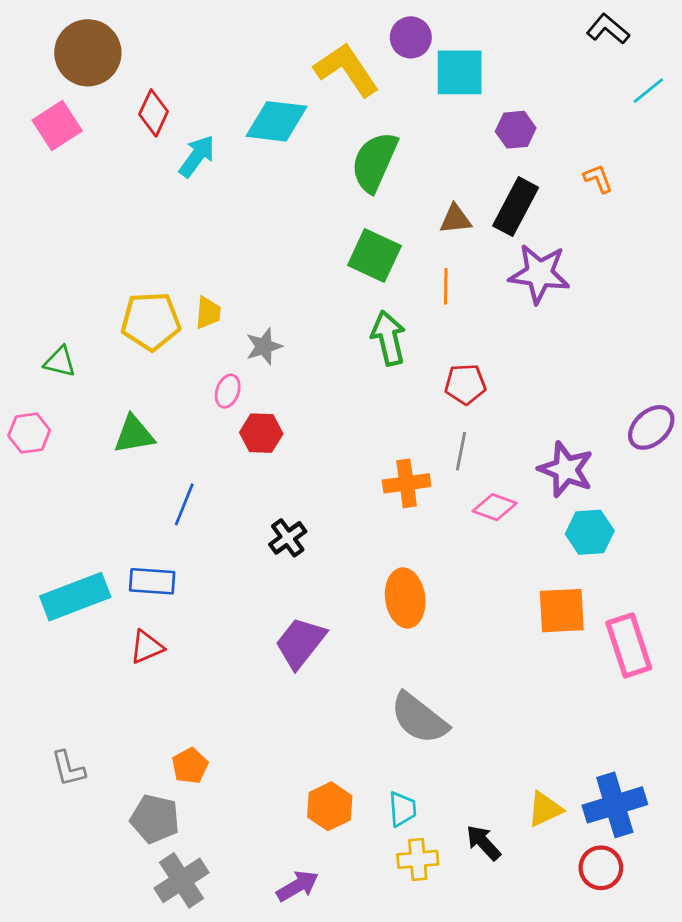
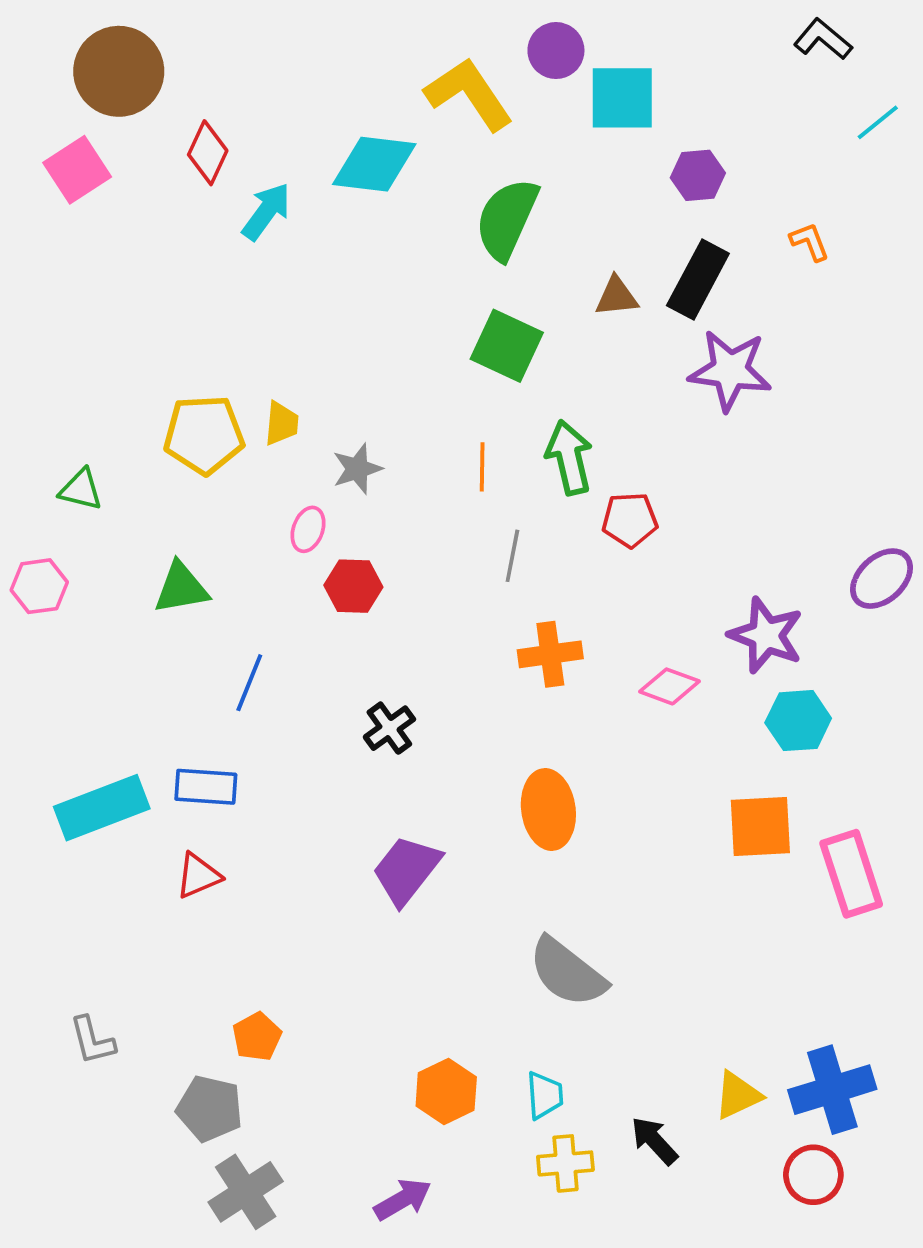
orange line: (446, 286) -> (482, 467), moved
green arrow: (388, 338) -> (569, 457), moved
gray line: (461, 451) -> (512, 556), moved

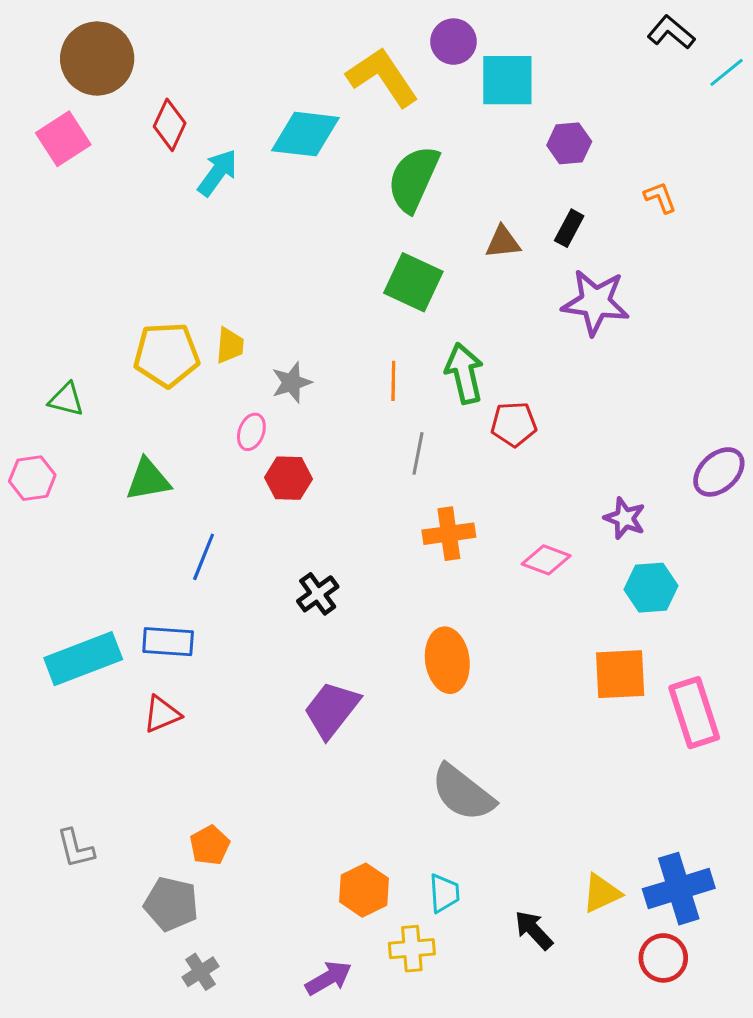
cyan line: (878, 122) -> (727, 72), moved
black rectangle: (698, 280) -> (569, 228), size x0.6
purple star: (766, 635) -> (625, 518), size x0.7
yellow cross: (565, 1163) -> (412, 949), moved
gray cross: (246, 1192) -> (200, 972), size x0.6

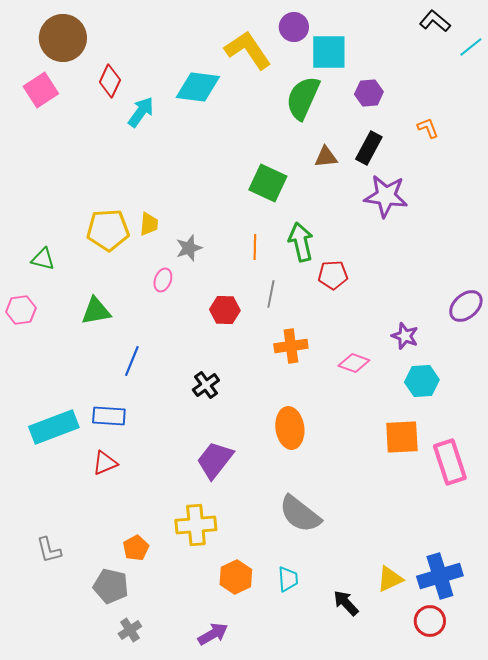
green semicircle: (413, 179) -> (303, 98), moved
black rectangle: (569, 228) -> (369, 148), size x1.4
red hexagon: (288, 478) -> (225, 310), moved
yellow cross: (412, 949) -> (196, 525), moved, size x1.4

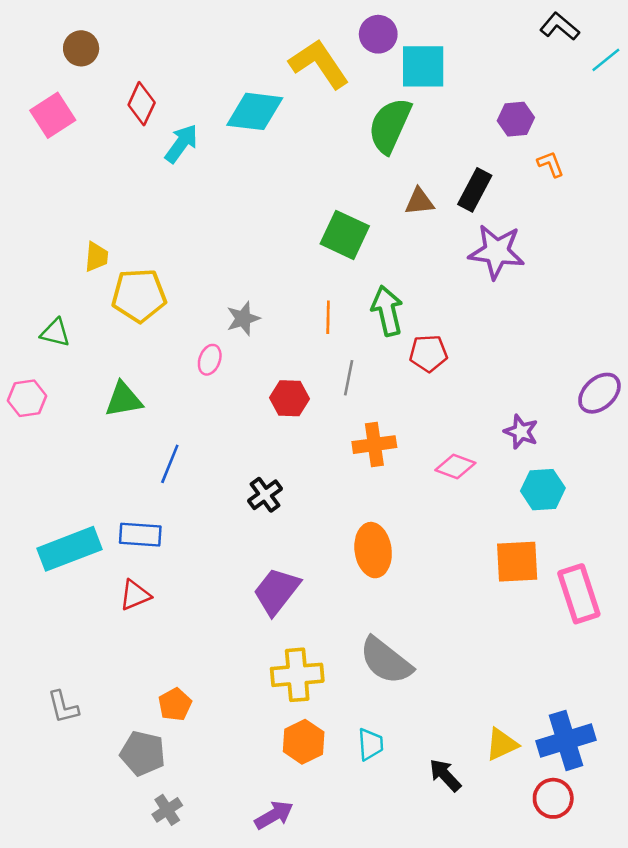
brown circle: (63, 38) -> (81, 48), size x0.6
purple hexagon: (369, 93) -> (516, 119), moved
yellow trapezoid: (149, 224) -> (96, 257), moved
yellow cross: (196, 525) -> (297, 675), moved

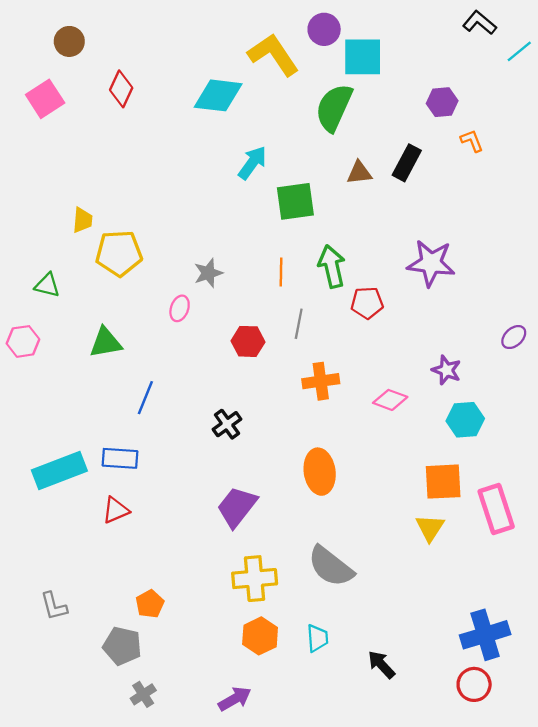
cyan arrow: (181, 144) -> (252, 163), moved
green square: (345, 235) -> (295, 201), turned -33
purple star: (497, 252) -> (431, 263), moved
purple ellipse: (599, 393) -> (514, 337), size x0.7
yellow triangle: (502, 744) -> (430, 528), moved, turned -32

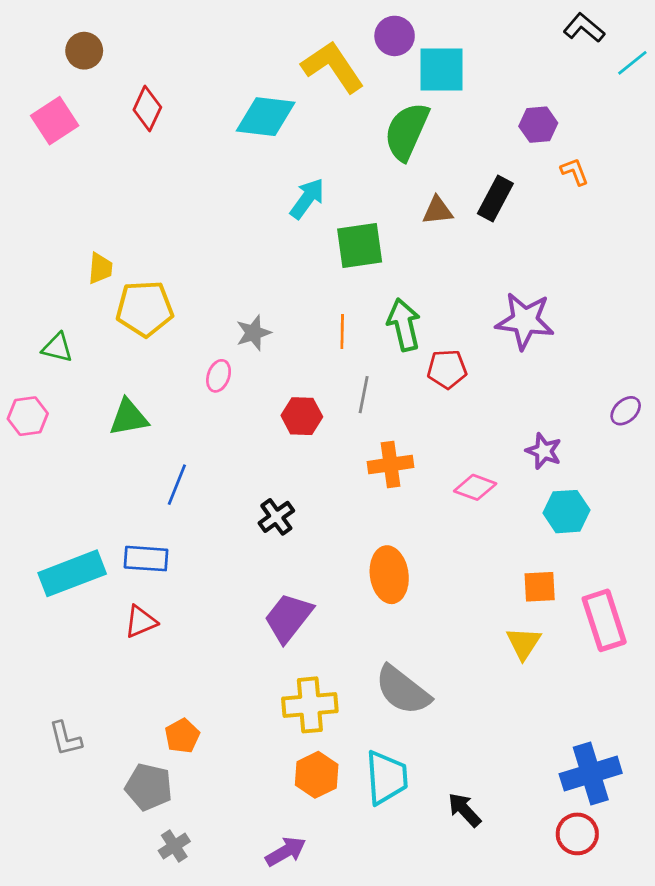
orange square: (443, 482) -> (540, 587), size x0.7
cyan trapezoid: (317, 638) -> (386, 778), size x1.6

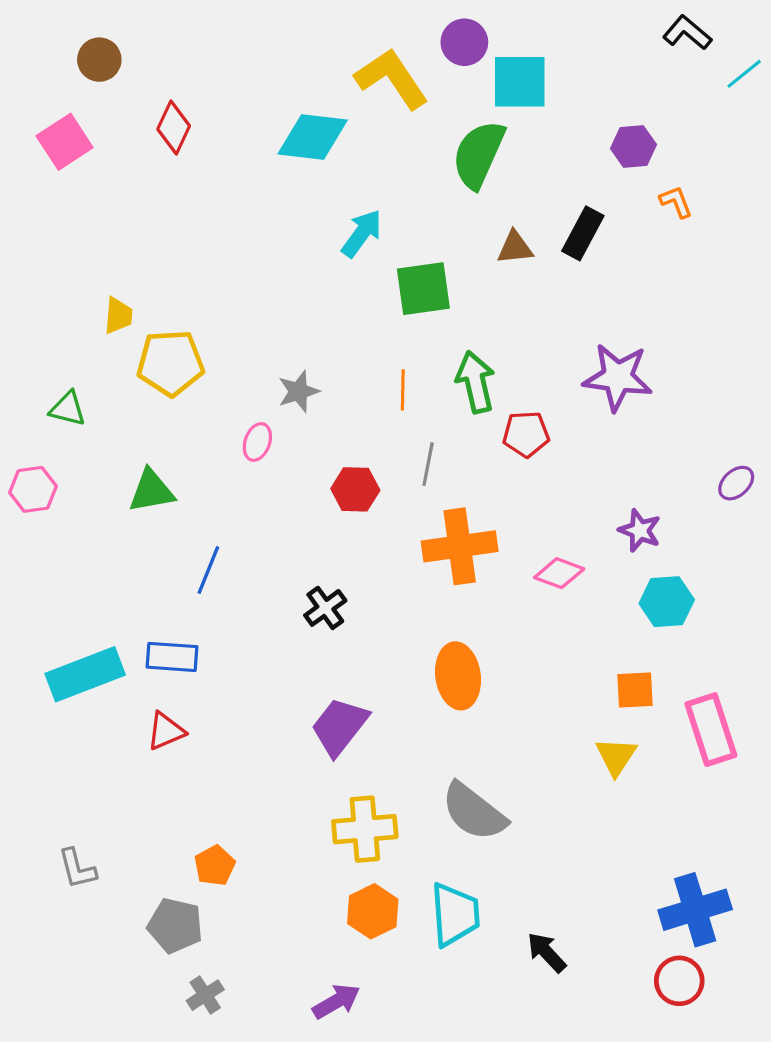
orange cross: (391, 464) -> (460, 546), size x1.4

